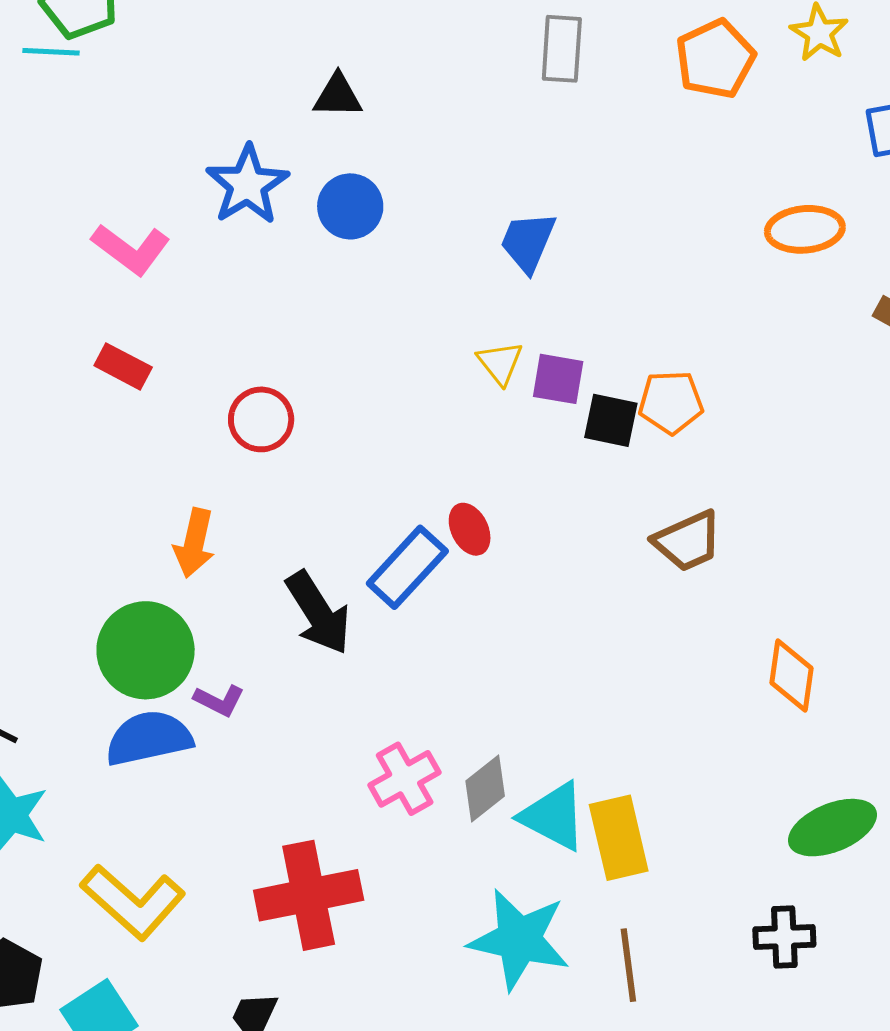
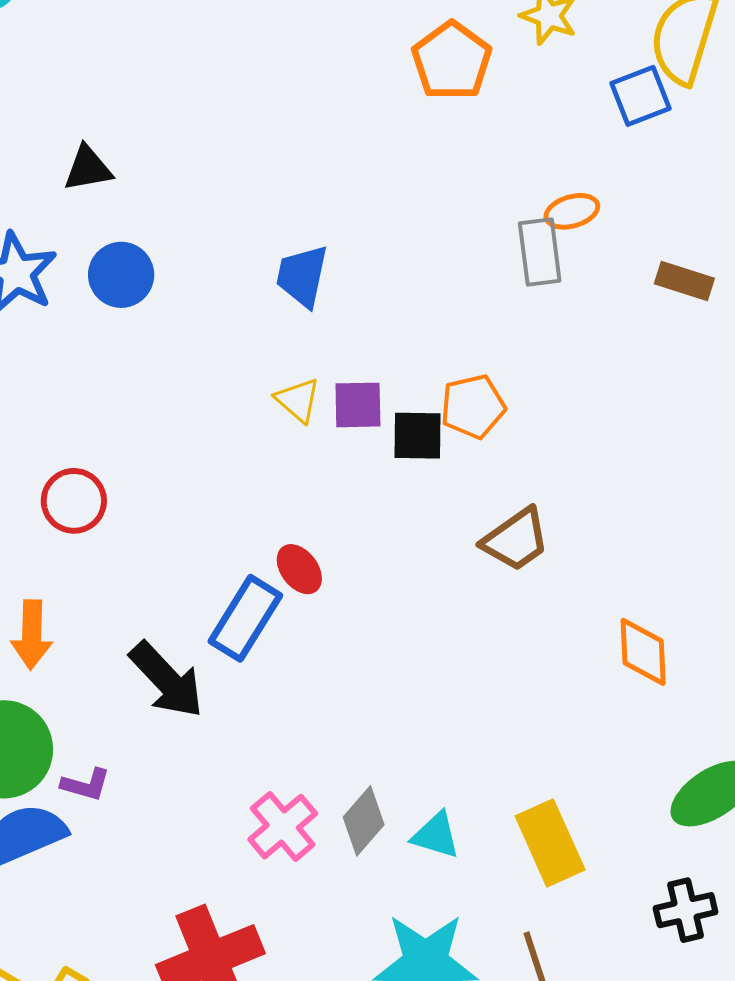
gray rectangle: (562, 49) -> (540, 252), moved
orange ellipse: (805, 229) -> (572, 211), size x0.7
cyan triangle: (553, 816) -> (436, 835), size x0.7
yellow rectangle: (619, 838) -> (550, 843), moved

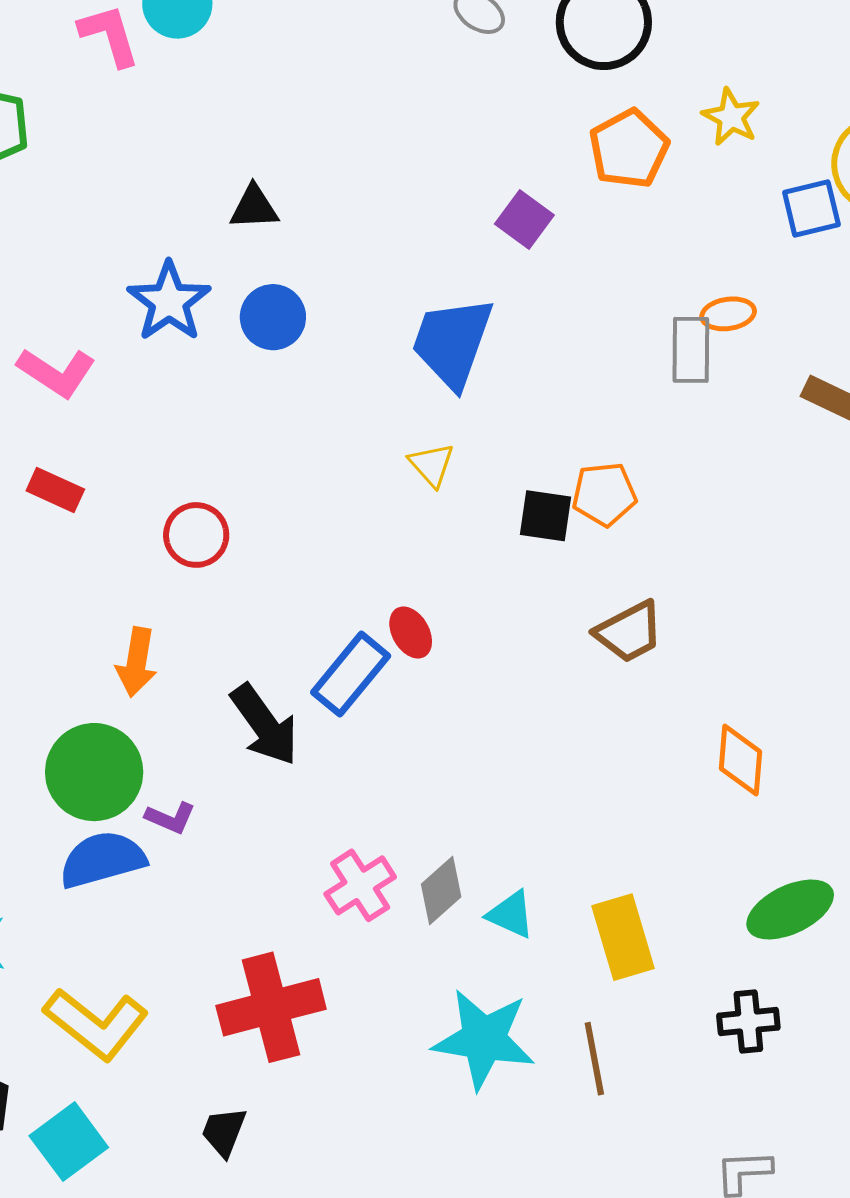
blue trapezoid: (302, 276) -> (452, 342), size x1.5
purple square: (358, 405) -> (524, 220), moved, turned 30

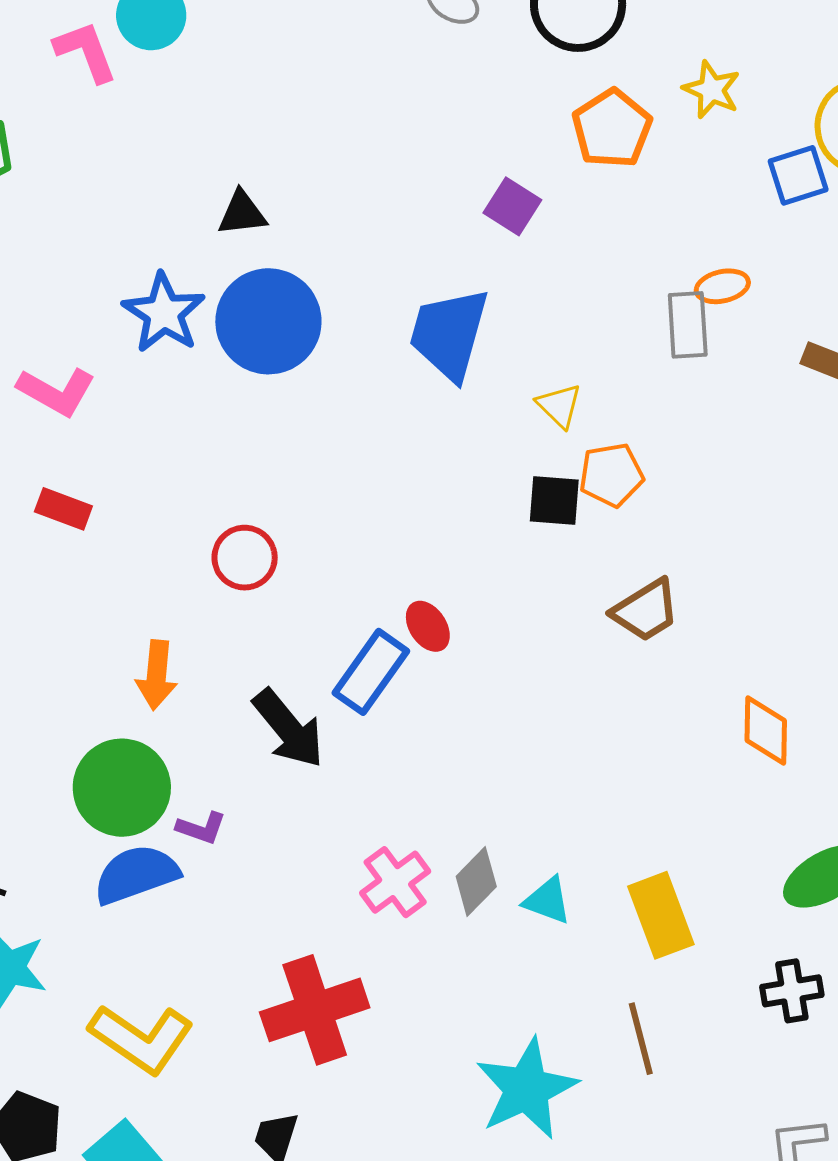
blue circle: (273, 317) -> (268, 321), size x1.6
yellow triangle: (431, 465) -> (559, 406), moved
red circle: (196, 535) -> (245, 558), moved
cyan star: (484, 1039) -> (527, 1089), moved, turned -30

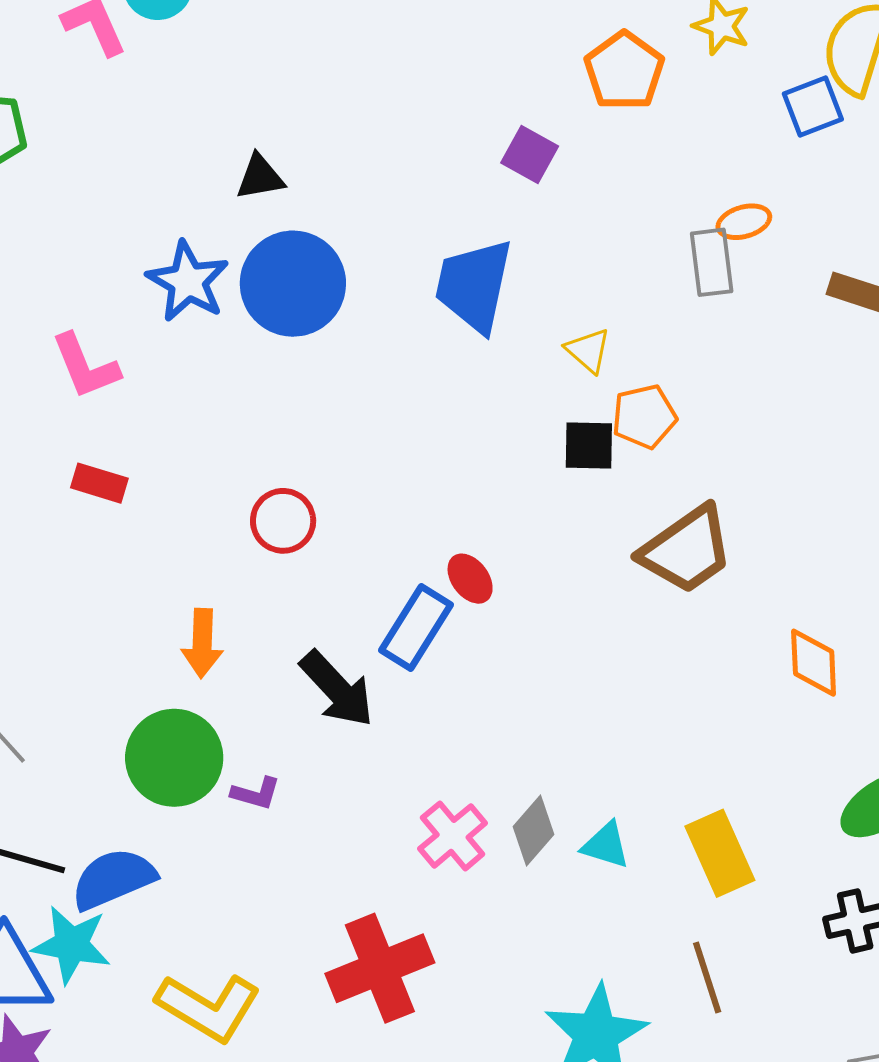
pink L-shape: (56, 392) -> (85, 366), turned 42
brown trapezoid: (646, 610) -> (687, 550), size x1.4
blue semicircle: (136, 874) -> (113, 879), moved

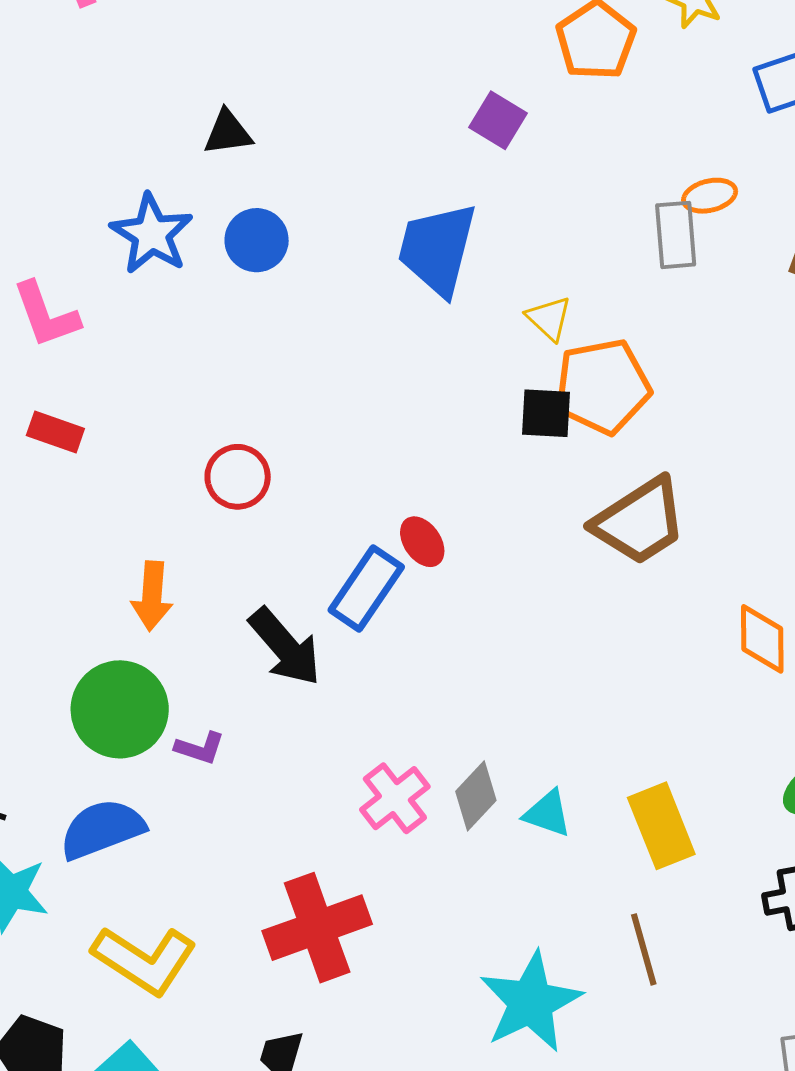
blue circle: (293, 284) -> (257, 240), size x0.6
orange pentagon: (644, 417) -> (603, 386), size x1.5
blue semicircle: (113, 879) -> (102, 829), moved

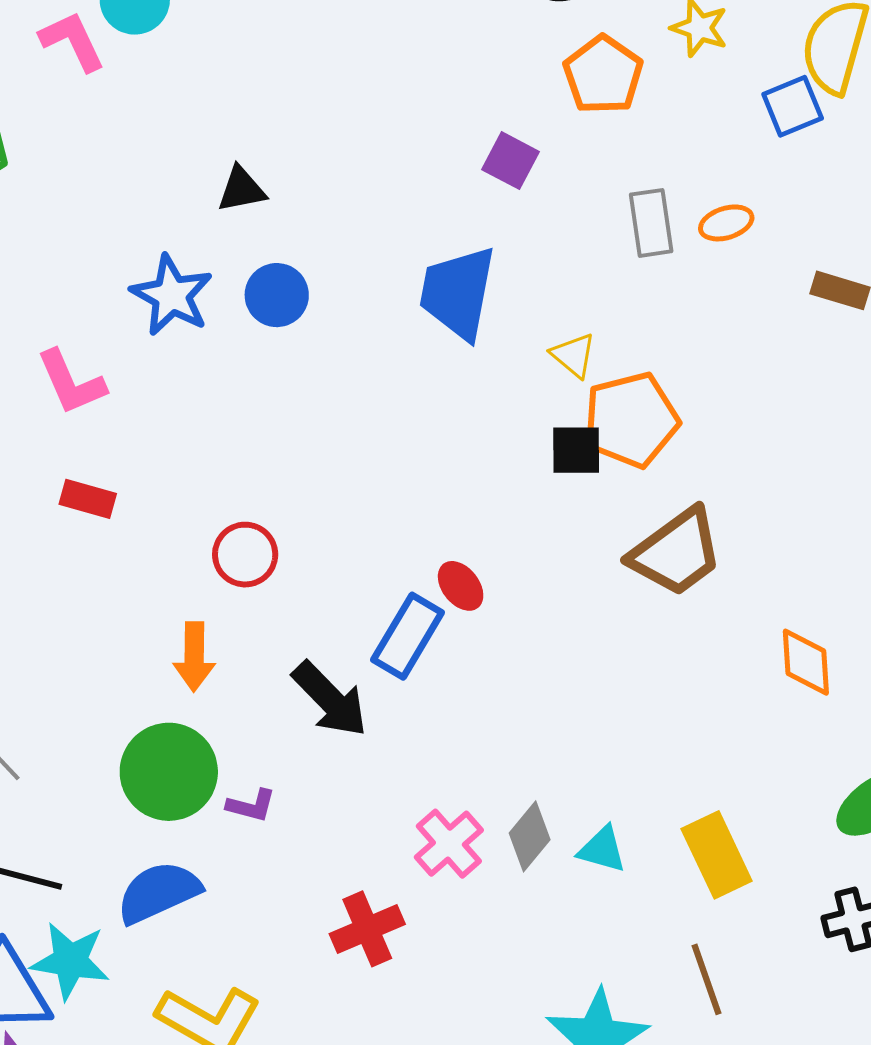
gray rectangle: (676, 235) -> (651, 223), moved
red circle: (238, 477) -> (245, 555), moved
red cross: (317, 928) -> (367, 929), moved, size x0.7

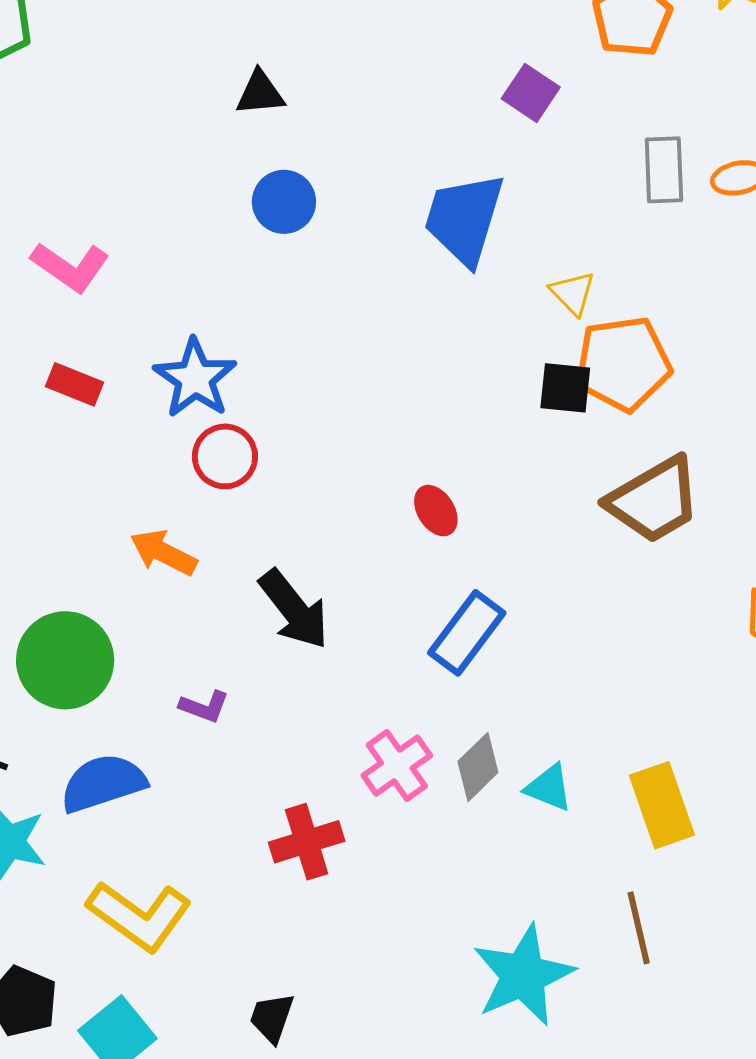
blue star: (172, 295) -> (195, 378), moved
pink L-shape: (71, 382) -> (70, 267), turned -38
blue rectangle: (408, 636) -> (467, 633), moved
orange arrow: (194, 657) -> (163, 553), turned 110
green circle: (169, 772) -> (65, 660), moved

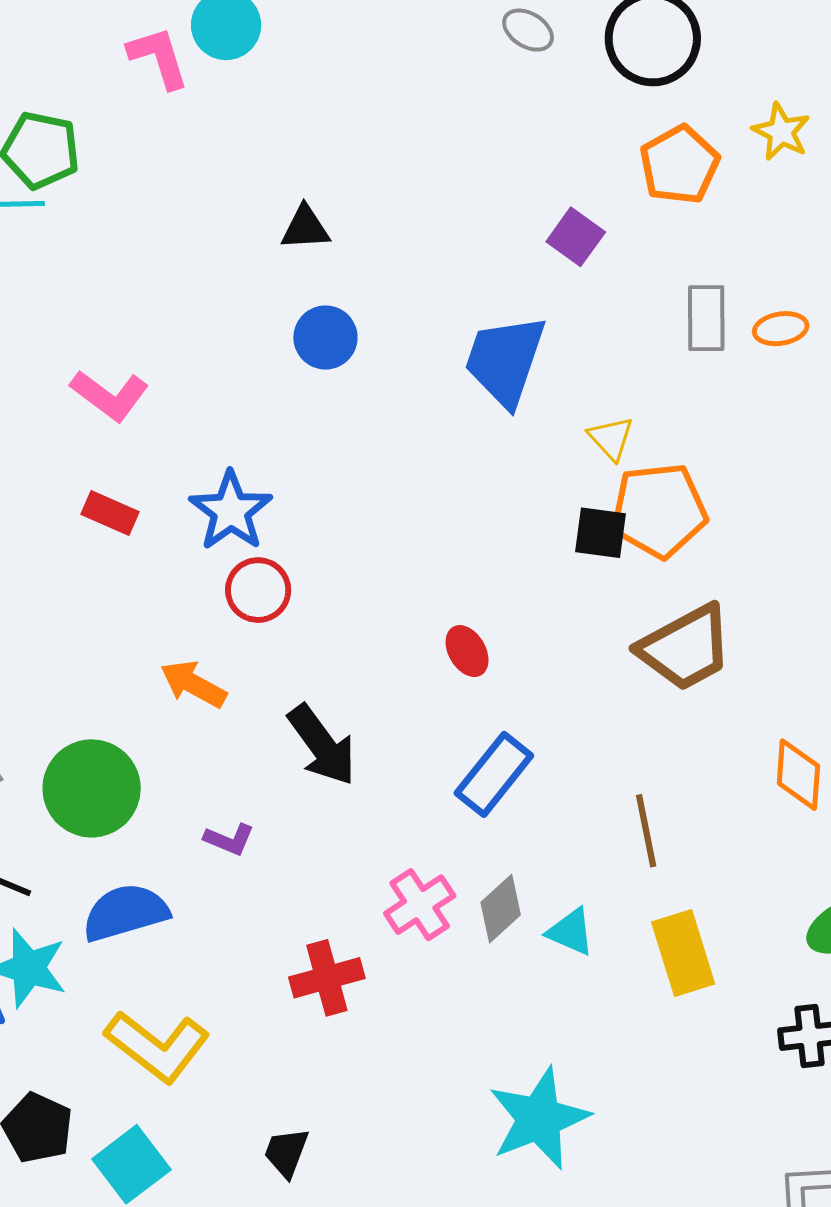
brown line: (639, 928) -> (646, 831), moved

